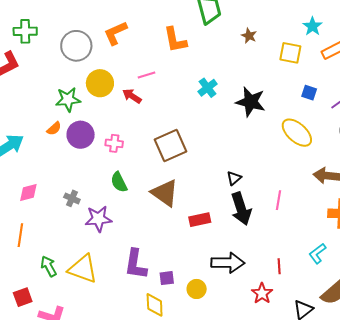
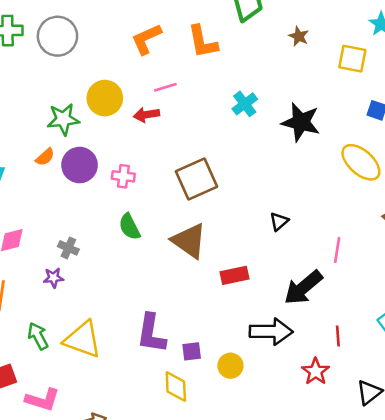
orange L-shape: (115, 33) -> (146, 39), moved
gray circle: (76, 46) -> (57, 36), moved
red arrow: (132, 96) -> (146, 115), turned -42
black arrow: (241, 209) -> (303, 288), moved, turned 68
purple star: (98, 219) -> (54, 278), moved, size x0.6

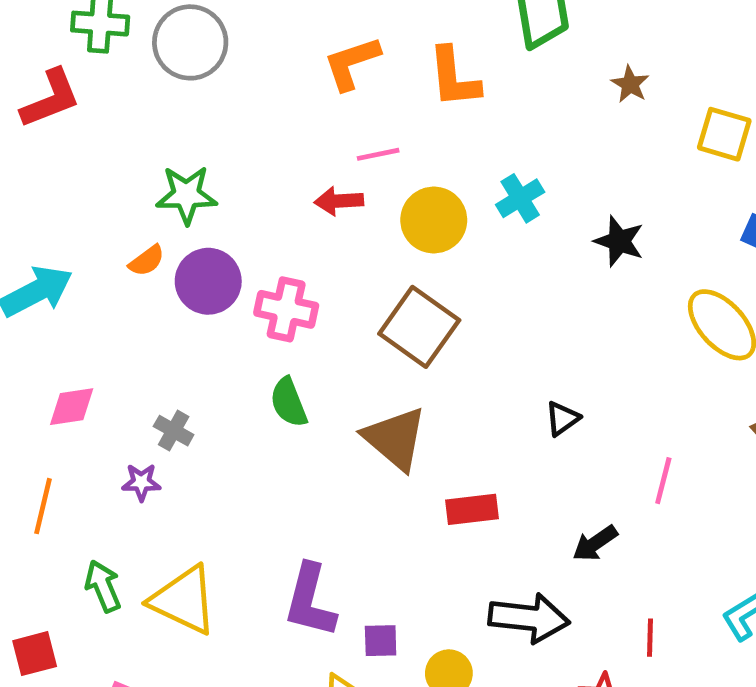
yellow circle: (105, 98) -> (434, 220), moved
black star: (301, 122) -> (619, 241), size x0.7
pink cross: (123, 176) -> (286, 309), size x1.4
brown square: (197, 179) -> (419, 327), turned -36
black arrow: (303, 288) -> (595, 543), size x0.6

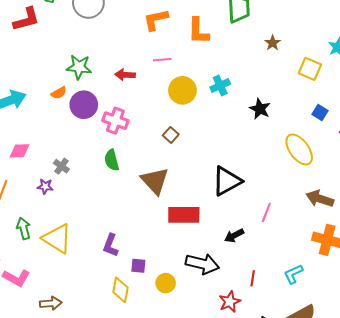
red arrow: (339, 201) -> (125, 75), moved
brown square: (419, 327) -> (171, 135), size x0.5
black triangle: (562, 419) -> (227, 181), size x2.0
red rectangle: (472, 509) -> (184, 215), size x1.4
purple L-shape: (310, 601) -> (111, 245), size x0.7

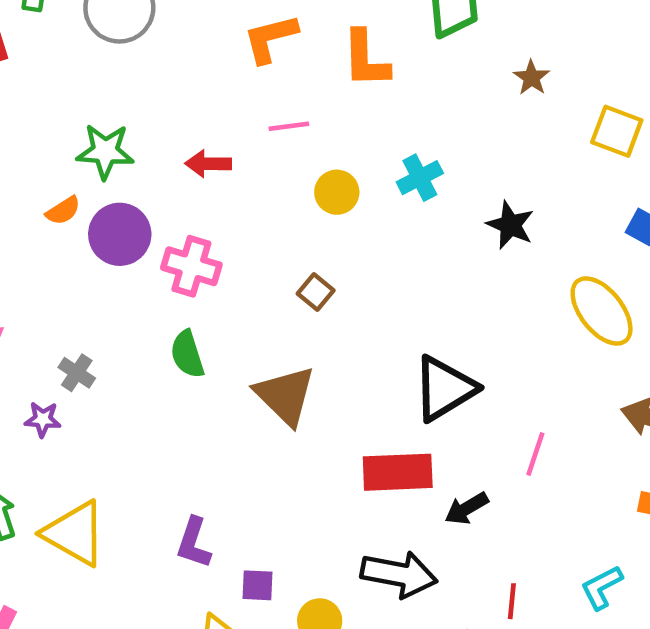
yellow circle: (182, 90) -> (337, 192), size x0.7
red rectangle: (184, 215) -> (398, 472), moved

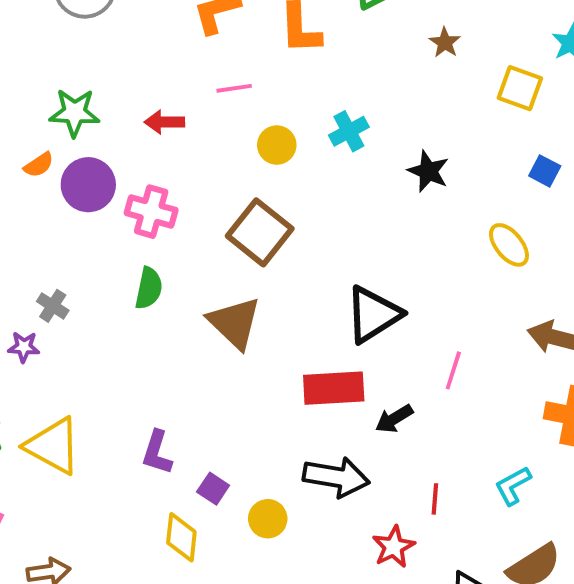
brown square: (316, 292) -> (260, 232), size x2.0
yellow ellipse: (602, 311) -> (509, 245), size x0.7
green semicircle: (187, 354) -> (149, 288), turned -150
purple square: (257, 585) -> (213, 489), turned 32

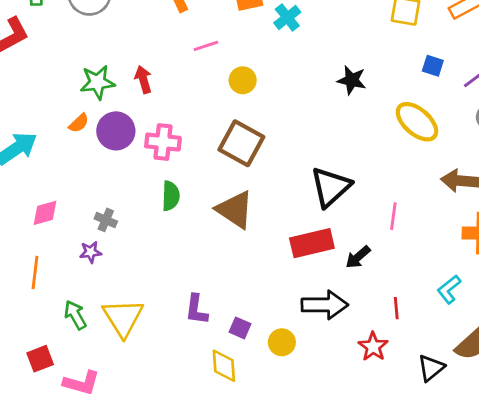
red arrow: (164, 122) -> (143, 80), moved, turned 84
cyan cross: (349, 131) -> (287, 17), moved
yellow ellipse: (509, 245) -> (417, 122), size x1.4
yellow triangle: (53, 446) -> (123, 318), turned 39

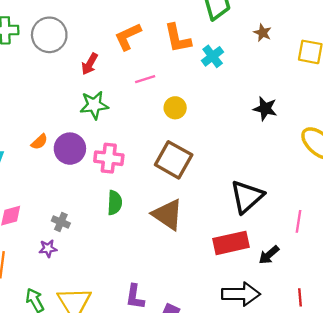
red arrow: (143, 80) -> (90, 64), moved, turned -135
green star: (97, 82) -> (94, 105), moved

